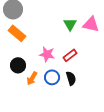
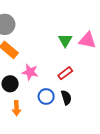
pink star: (47, 54) -> (30, 72), moved
orange arrow: (32, 78) -> (16, 108), moved, turned -32

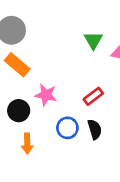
green triangle: (65, 40) -> (93, 40), moved

